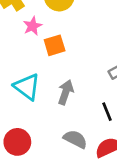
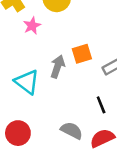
orange square: (55, 45) -> (82, 54), moved
gray arrow: (66, 92) -> (58, 67), moved

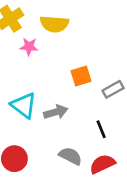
pink star: (32, 26) -> (29, 47), turned 30
gray arrow: (58, 67) -> (56, 112), moved, turned 55

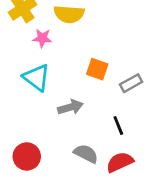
orange square: (81, 76) -> (97, 69), turned 36
cyan triangle: (24, 105) -> (37, 78), moved

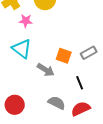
orange square: (97, 69) -> (64, 56), moved
gray arrow: (70, 107) -> (46, 70), turned 48

